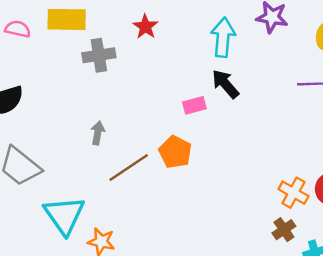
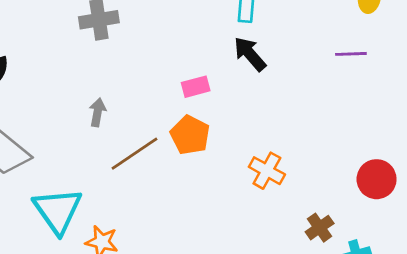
pink rectangle: (194, 105) -> (196, 87), moved
orange cross: (293, 193) -> (267, 171), moved

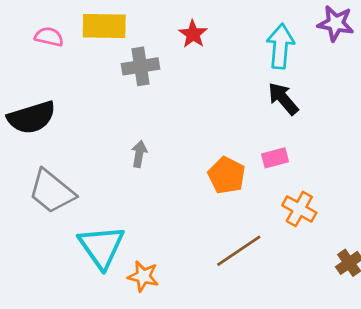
pink rectangle: (196, 87) -> (275, 158), moved
brown line: (135, 154) -> (239, 251), moved

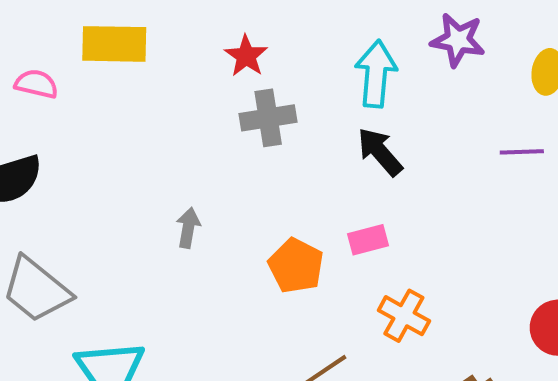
pink semicircle: (49, 37) -> (36, 84), moved
gray cross: (141, 66) -> (268, 118), moved
gray arrow: (139, 154) -> (188, 228), moved

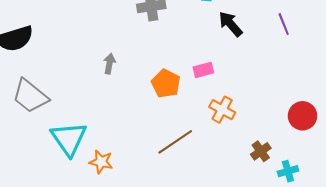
black arrow: (380, 152) -> (231, 24), moved
purple line: (522, 152) -> (284, 24), turned 70

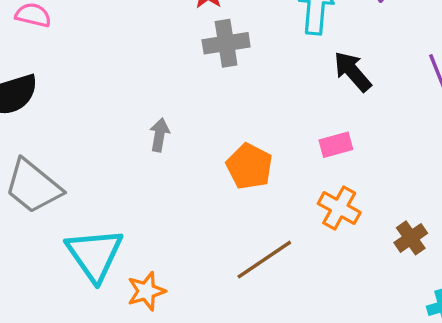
pink rectangle: (203, 70) -> (336, 145), moved
brown cross: (261, 151) -> (411, 238), moved
orange star: (101, 162) -> (146, 291), turned -30

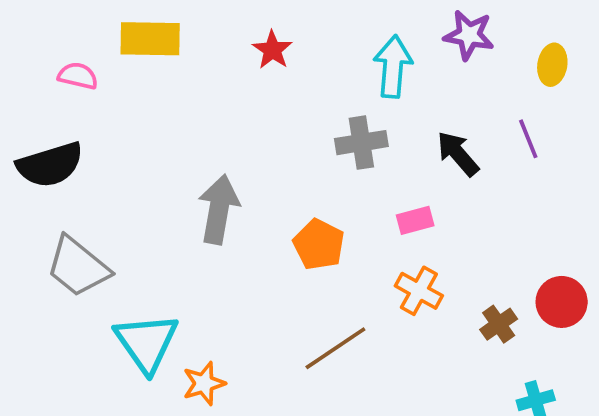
gray cross: (226, 43) -> (361, 143), moved
black arrow: (353, 72) -> (458, 154), moved
gray arrow: (160, 135) -> (219, 209), size x1.8

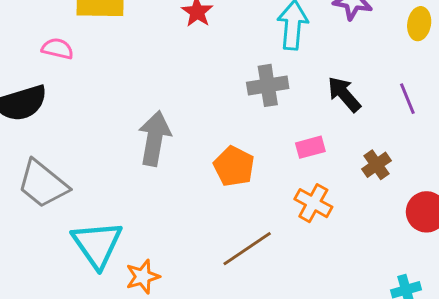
pink semicircle: (78, 76) -> (57, 49), moved
purple line: (528, 139) -> (407, 99), moved
brown cross: (499, 324) -> (377, 165), moved

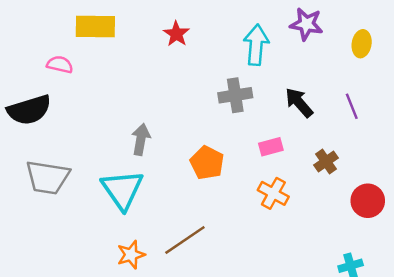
gray arrow: (155, 138) -> (141, 139), size x0.7
gray trapezoid: (43, 184) -> (48, 177), turned -30
cyan triangle: (97, 244) -> (122, 190), moved
brown line: (247, 249) -> (185, 240), moved

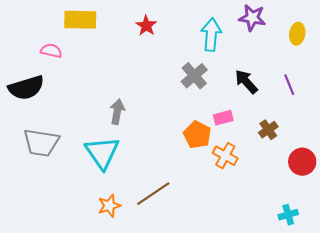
gray cross: (235, 95) -> (194, 76), turned -32
orange pentagon: (207, 163) -> (197, 135), moved

